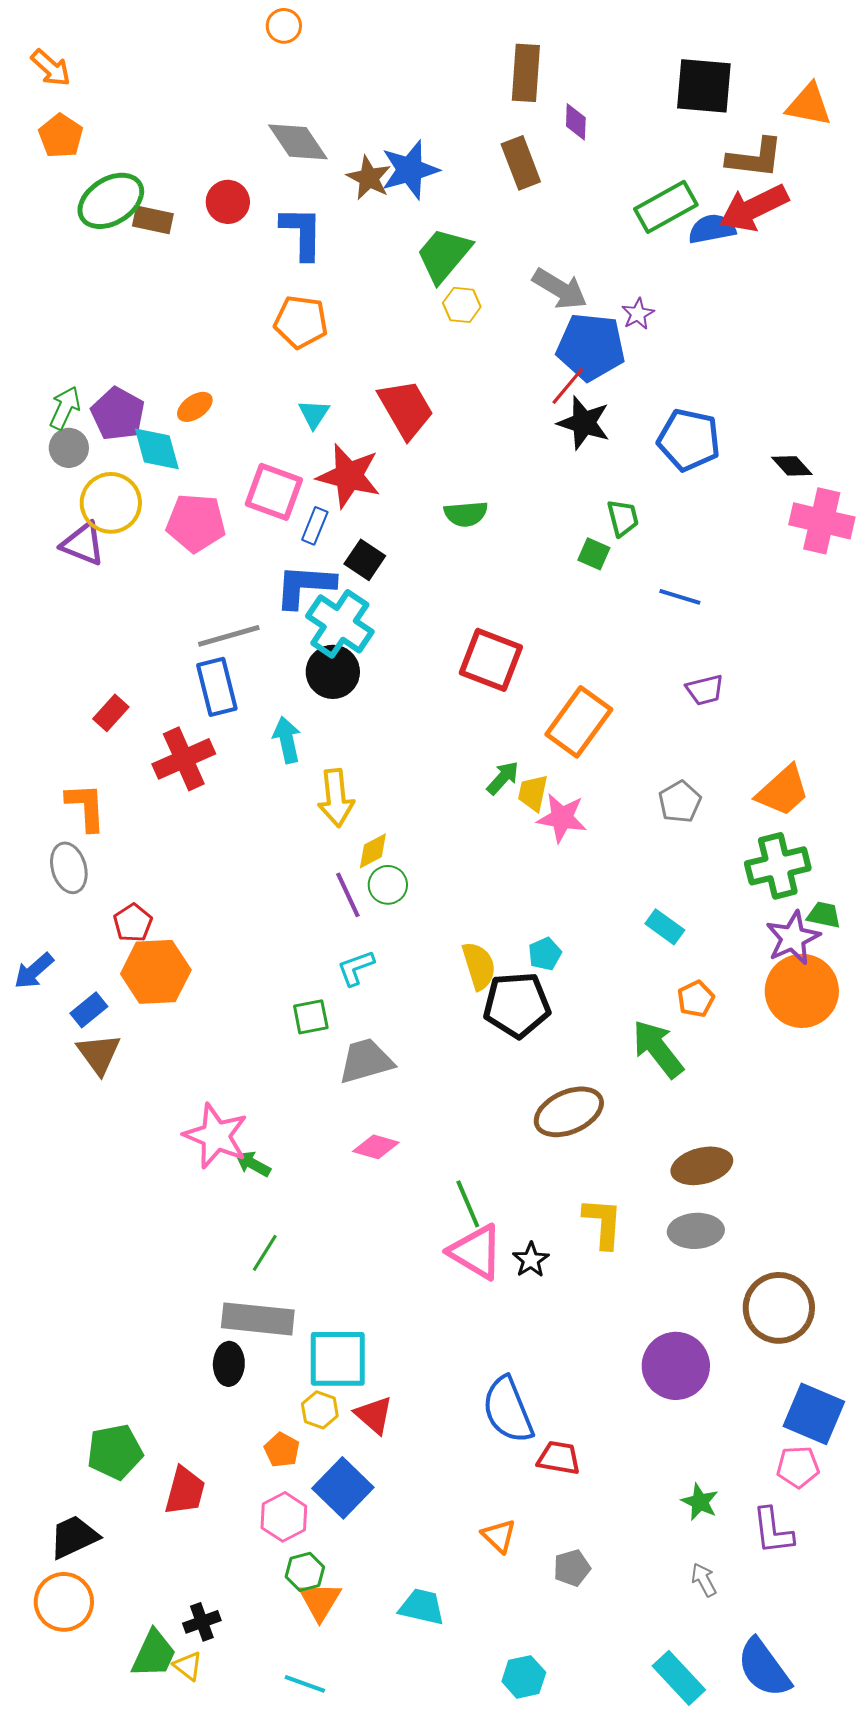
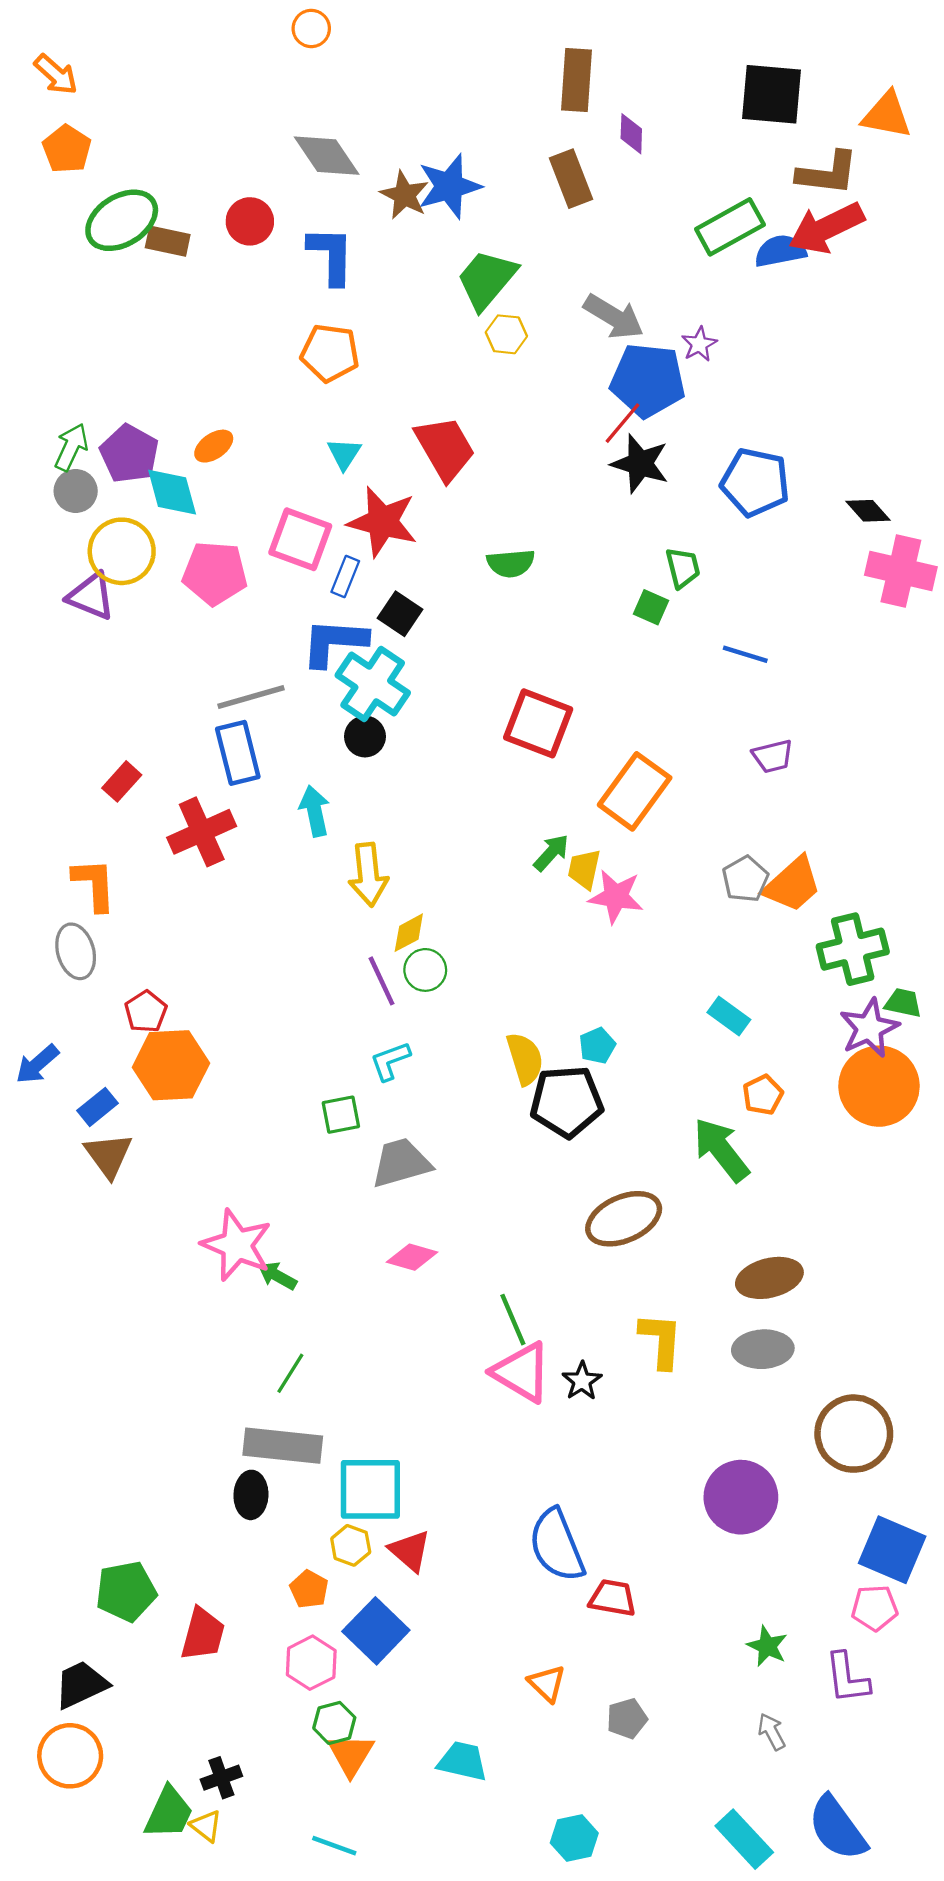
black circle: (333, 672) -> (365, 737), size x0.7
orange trapezoid: (783, 791) -> (792, 884), moved

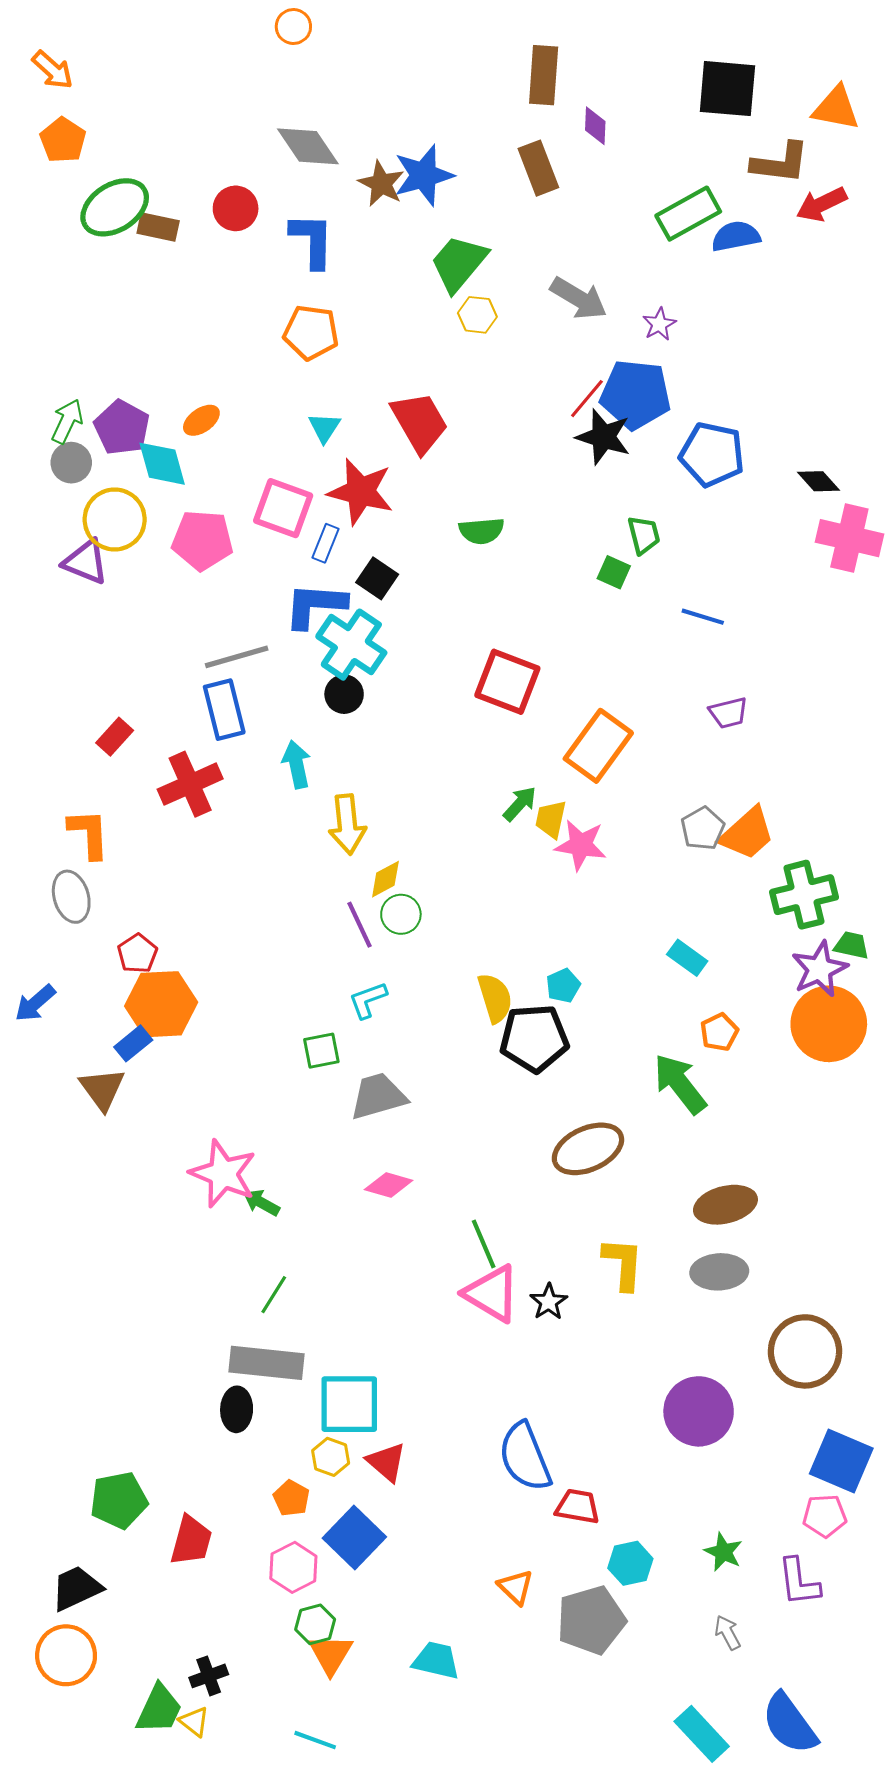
red arrow: (826, 228) -> (822, 204), moved, size x0.7
blue pentagon: (648, 380) -> (636, 394), moved
blue rectangle: (98, 1107) -> (133, 1043), moved
gray pentagon: (627, 1719) -> (591, 1620), size x1.8
cyan hexagon: (574, 1838) -> (630, 1563), moved

